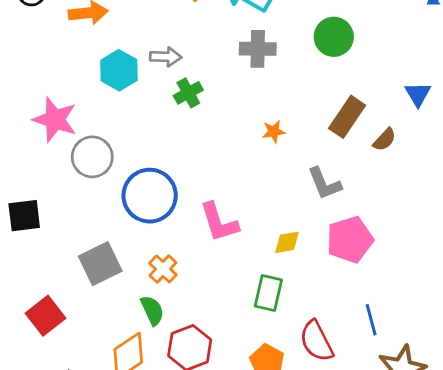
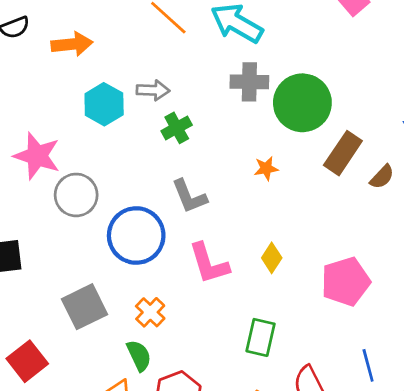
green circle: (334, 37) -> (302, 103), moved, size x1.4
gray L-shape: (324, 184) -> (189, 196), moved
yellow diamond: (287, 242) -> (272, 258), moved, turned -48

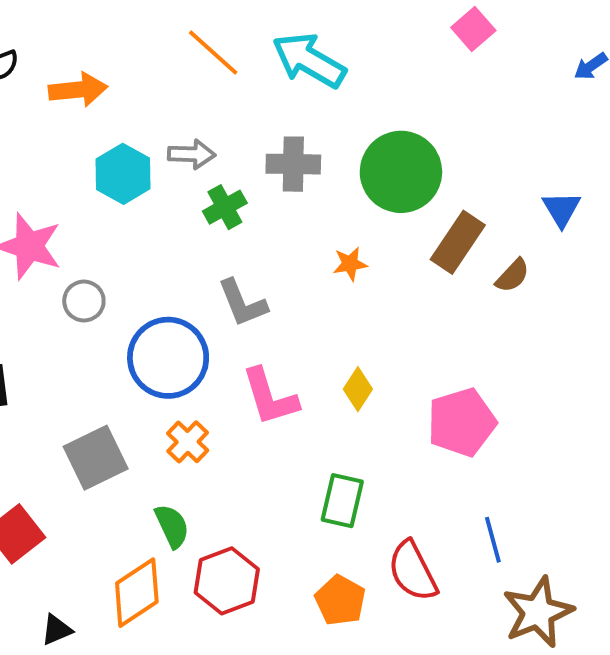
gray cross: (249, 82) -> (293, 164), moved
gray circle: (76, 195) -> (84, 301), size x0.7
orange cross: (150, 312) -> (188, 442), moved

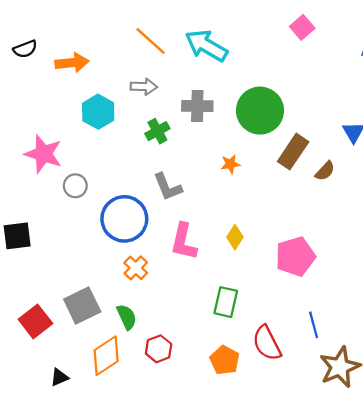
gray arrow: (192, 154) -> (144, 87), moved
pink L-shape: (270, 397) -> (184, 242), turned 30
gray square: (96, 458) -> (82, 305), moved
red hexagon: (227, 581) -> (159, 349), size x0.7

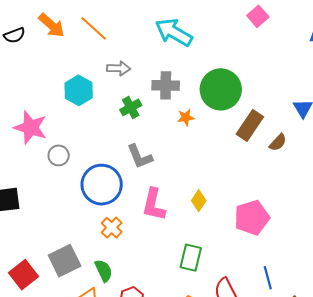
orange line: (151, 41) -> (94, 28), moved
orange arrow: (72, 63) -> (52, 25), moved, turned 48
orange star: (230, 164) -> (186, 117), moved

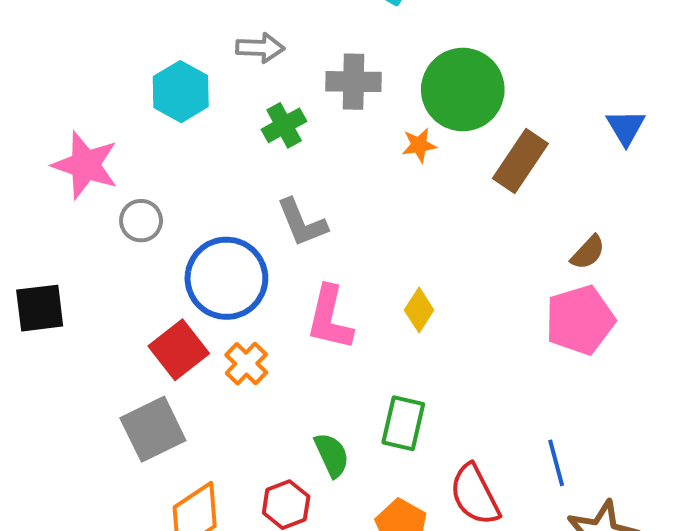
orange star: (186, 117) -> (419, 145), moved
brown semicircle: (278, 142) -> (588, 252), moved
pink pentagon: (252, 218) -> (580, 320), moved
green semicircle: (104, 271) -> (332, 455), moved
red square: (24, 275) -> (179, 350), moved

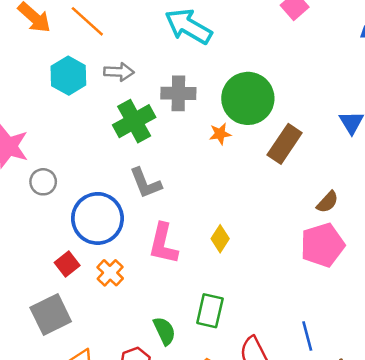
cyan hexagon: (181, 92) -> (68, 76), moved
green cross: (284, 125) -> (134, 121), size x1.5
red square: (179, 350) -> (67, 264), size x0.7

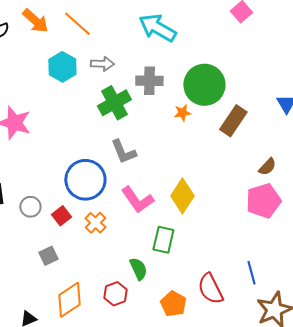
gray circle: (43, 182) -> (30, 207), moved
yellow diamond: (220, 239) -> (182, 196), size x1.6
pink L-shape: (163, 244) -> (137, 200), turned -48
green rectangle: (210, 311) -> (163, 240), moved
gray square: (51, 315) -> (48, 256), size x0.6

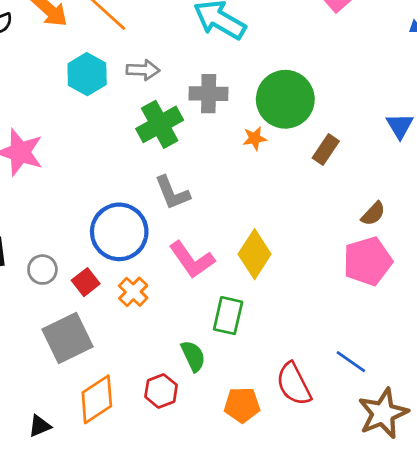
brown rectangle: (233, 121) -> (326, 150), size x0.7
gray square: (48, 256) -> (68, 338), size x1.8
blue line: (251, 273) -> (351, 362), turned -40
orange pentagon: (173, 304) -> (242, 405), turned -30

